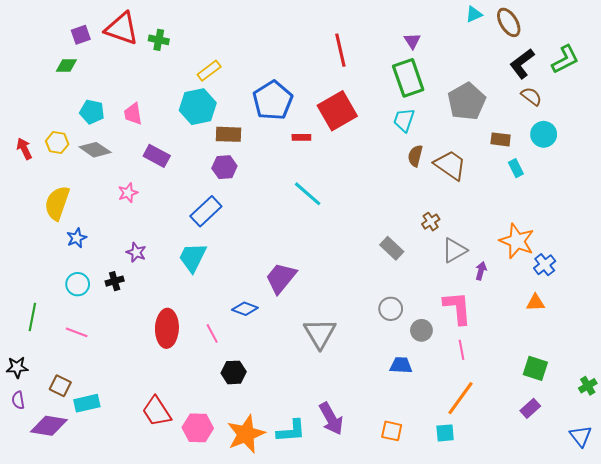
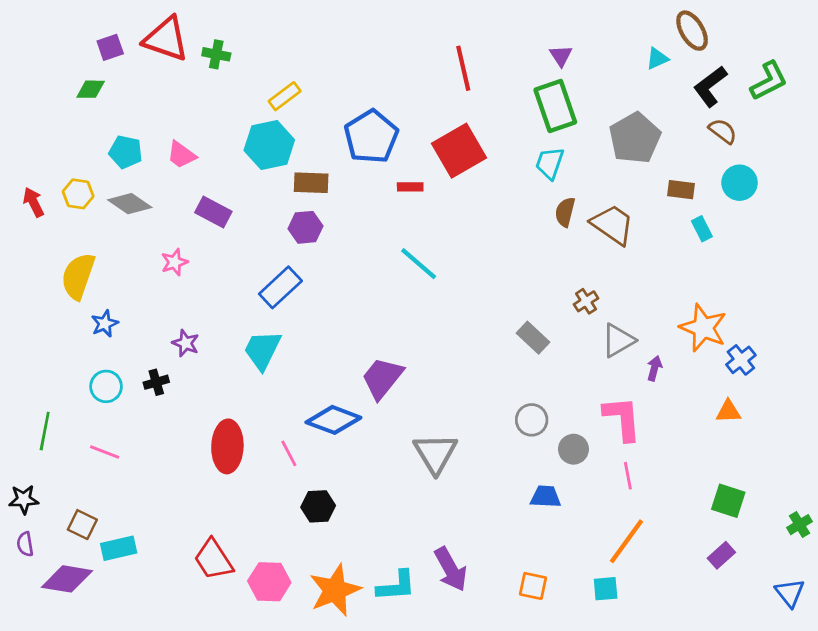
cyan triangle: (474, 14) -> (657, 59), moved
pink trapezoid: (133, 114) -> (181, 155), turned -45
blue diamond: (245, 309) -> (333, 420), size x1.5

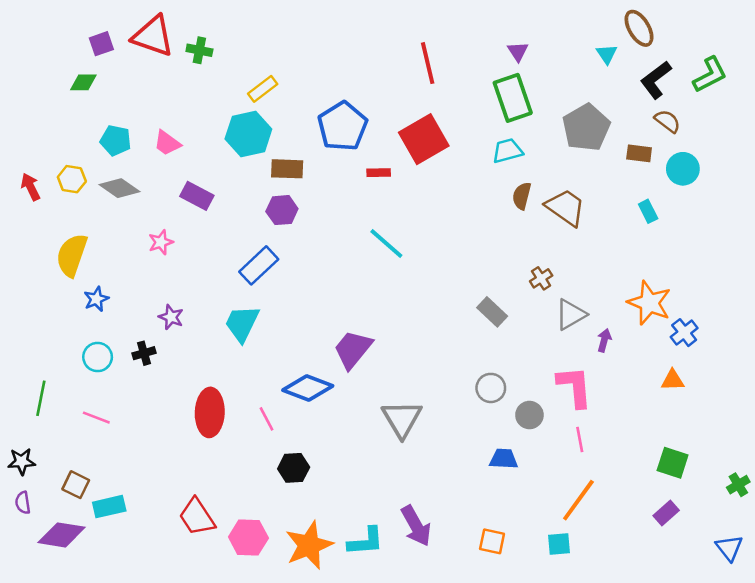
cyan triangle: (657, 59) -> (607, 54), turned -40
cyan trapezoid: (550, 163) -> (508, 151), turned 56
brown rectangle: (681, 190) -> (639, 153), moved

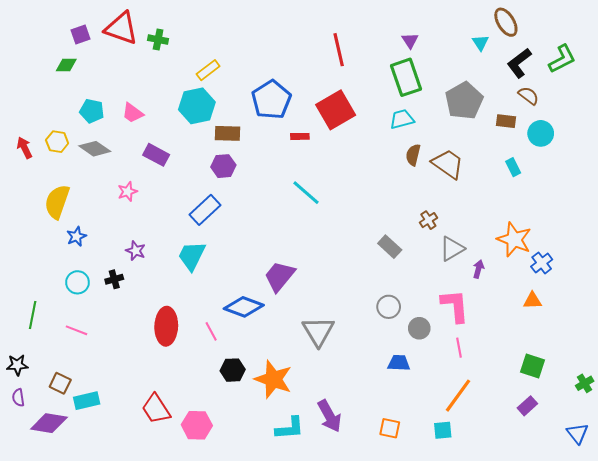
orange star: (309, 545) -> (273, 379), moved, turned -30

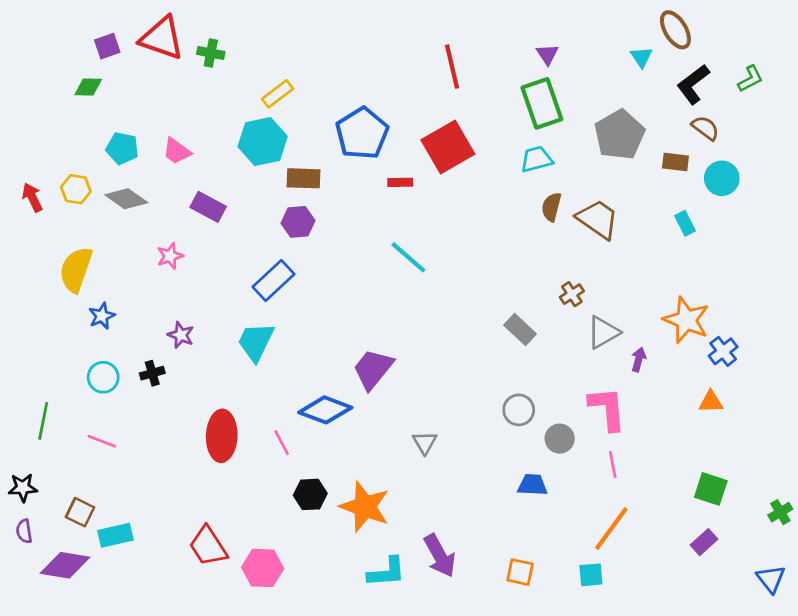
green L-shape: (562, 59) -> (750, 79), size x0.7
gray triangle: (318, 331) -> (425, 443), size x0.6

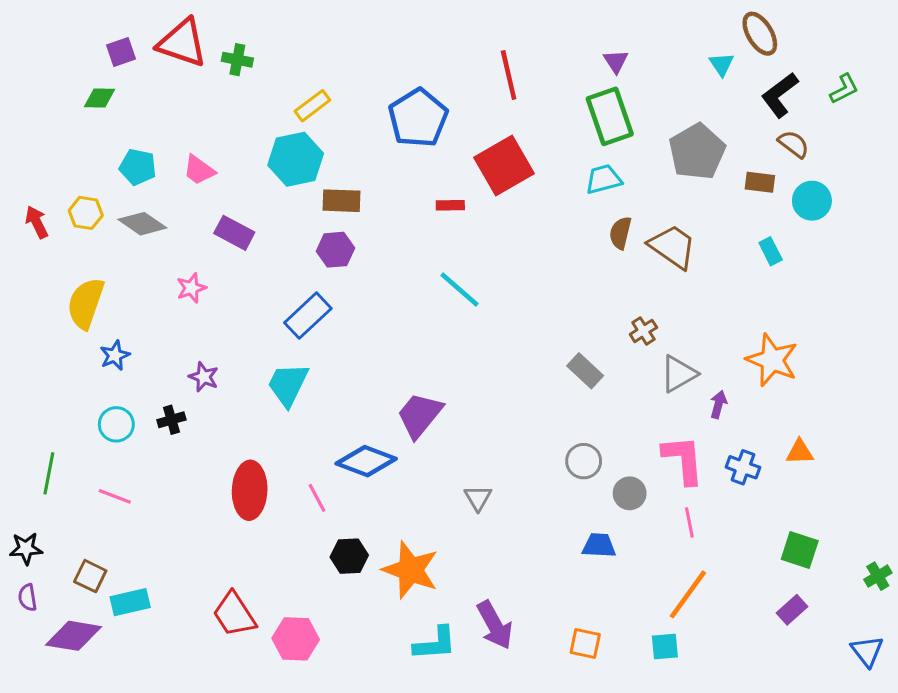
blue pentagon: (362, 133) -> (418, 118), moved
blue cross: (723, 351) -> (743, 467), moved, turned -32

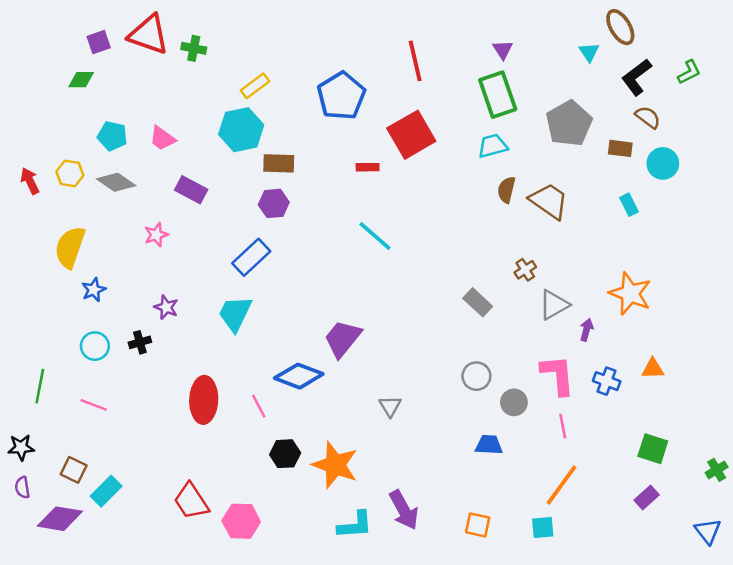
cyan rectangle: (130, 602) -> (106, 491), turned -32

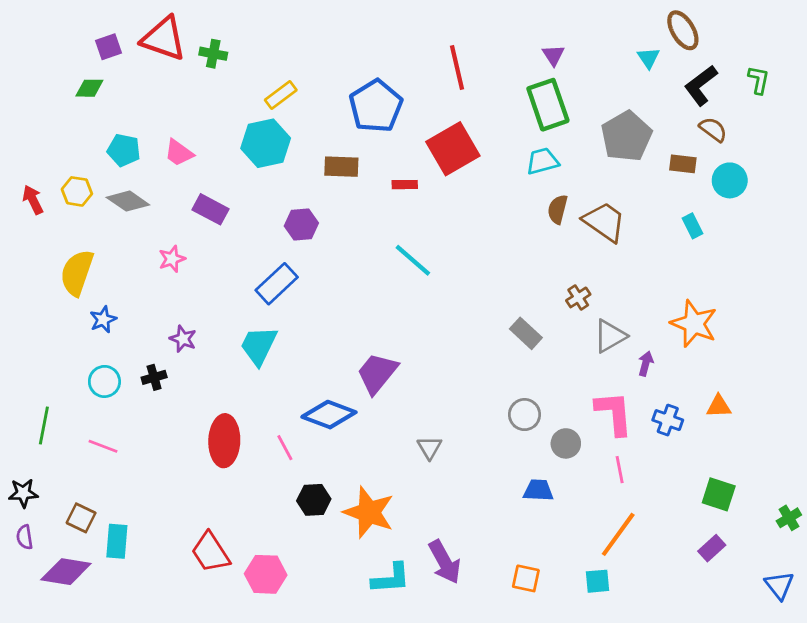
green L-shape: (689, 72) -> (759, 80), turned -52
brown rectangle: (279, 163) -> (341, 167), moved
cyan rectangle: (106, 491) -> (117, 541), turned -40

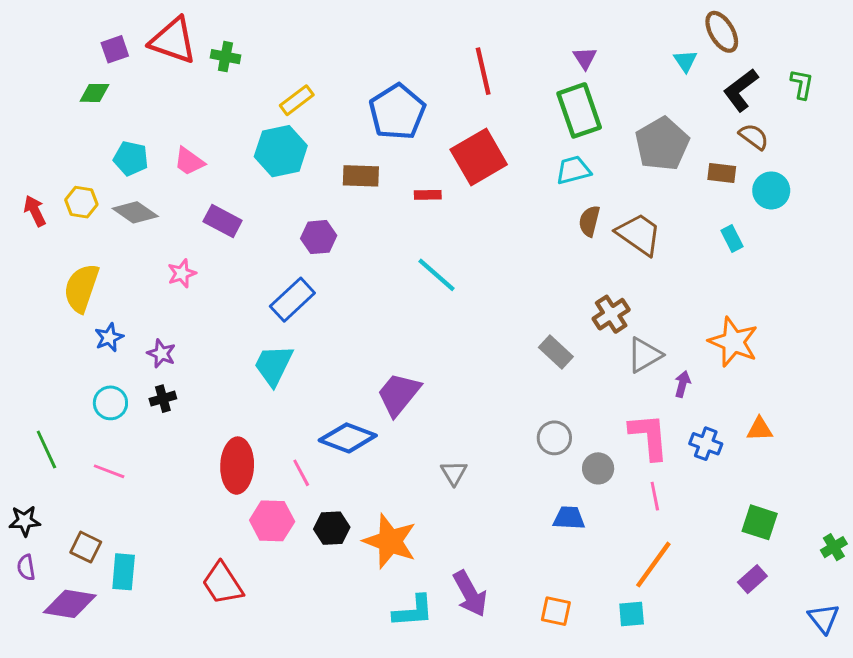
brown cross: (578, 297) -> (611, 314), size x1.4
purple star: (183, 339) -> (161, 353), moved
green line: (44, 426) -> (46, 450), turned -36
pink hexagon: (266, 574) -> (272, 521), moved

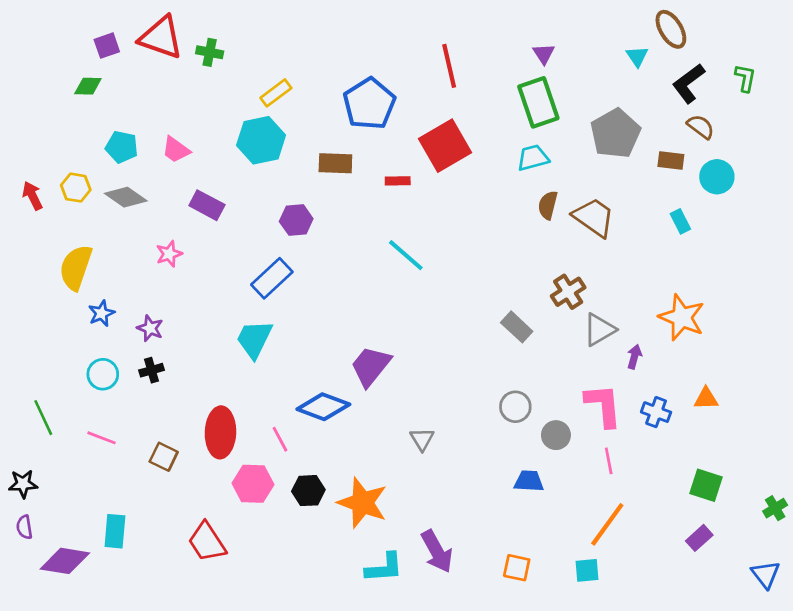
brown square: (86, 547) -> (164, 457), moved

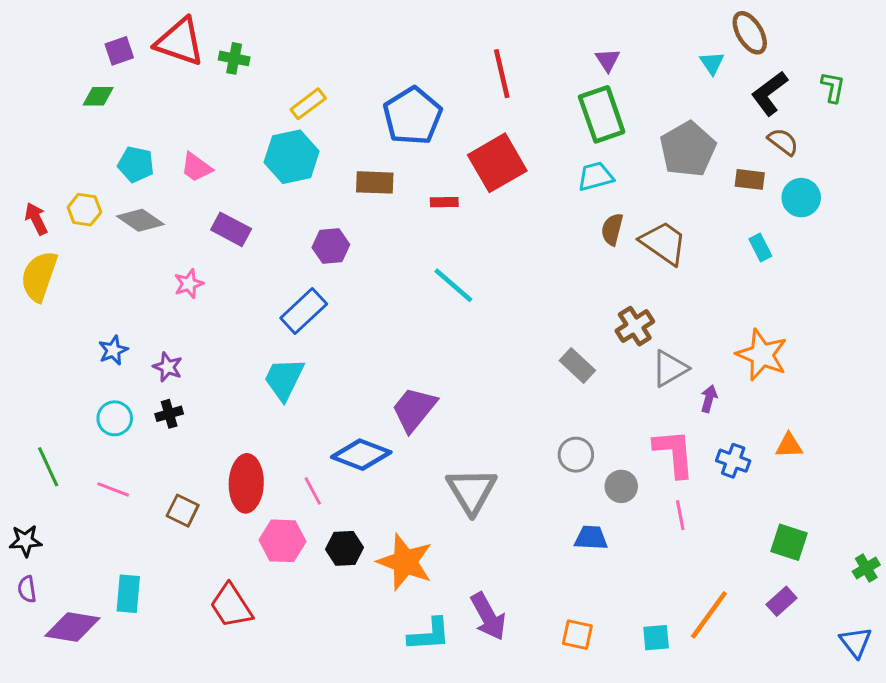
yellow semicircle: (76, 267) -> (39, 276), moved
gray triangle: (422, 439) -> (472, 491), size x1.8
orange line: (607, 524) -> (709, 615), moved

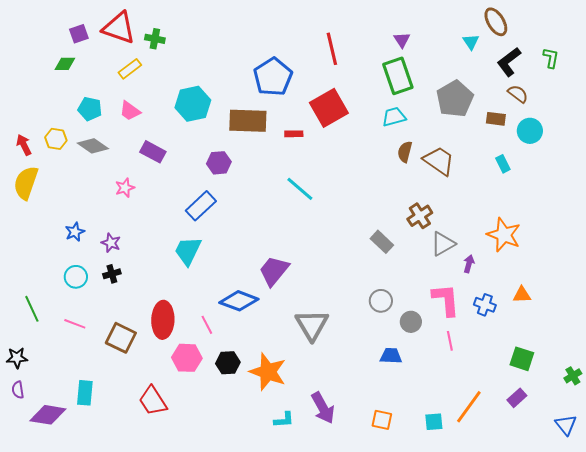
yellow rectangle: (308, 104) -> (130, 69), moved
brown rectangle: (375, 182) -> (248, 121), size x1.5
brown square: (183, 511) -> (121, 338), size x1.4
cyan L-shape: (429, 635) -> (284, 420), size x0.7

